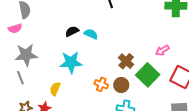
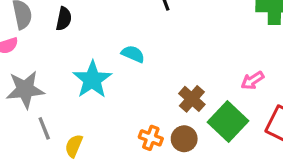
black semicircle: (72, 31) -> (64, 19), moved, turned 128
cyan star: (71, 62) -> (92, 80), moved, turned -30
gray line: (20, 78) -> (44, 128), moved

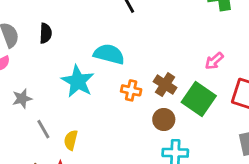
cyan semicircle: (133, 54) -> (109, 54), size x1.5
gray star: (25, 90) -> (22, 99), size x0.6
orange cross: (151, 138) -> (131, 90), moved

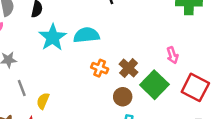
cyan semicircle: (109, 54) -> (86, 35), turned -30
pink arrow: (214, 61) -> (172, 55), turned -77
cyan star: (78, 81) -> (53, 37), moved

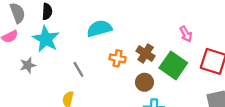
cyan star: (53, 37) -> (46, 39), moved
gray line: (22, 88) -> (78, 69), moved

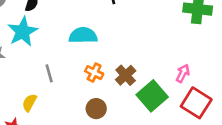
pink arrow: (186, 34) -> (183, 73), moved, turned -140
brown circle: (144, 82) -> (96, 109), moved

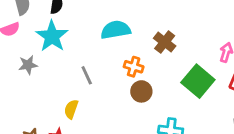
brown cross: (126, 75) -> (165, 42), moved
brown circle: (96, 109) -> (141, 91), moved

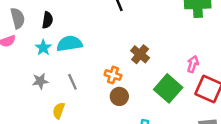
cyan semicircle: (116, 30) -> (69, 44), moved
cyan star: (52, 36) -> (43, 48), size x0.6
gray star: (28, 65) -> (40, 81), moved

